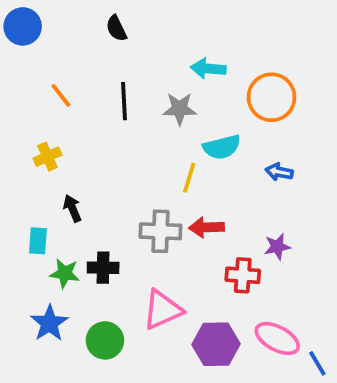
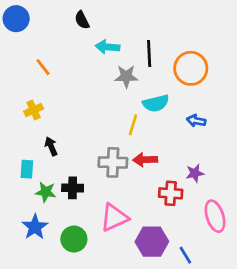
cyan arrow: (208, 69) -> (107, 47), moved
black line: (124, 101) -> (149, 54), moved
pink ellipse: (277, 338) -> (215, 216), moved, turned 44
blue line: (317, 363) -> (185, 255), moved

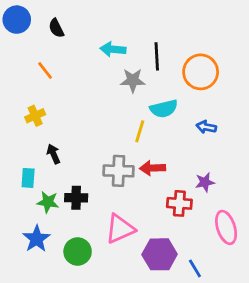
black semicircle: (82, 20) -> (56, 28), moved

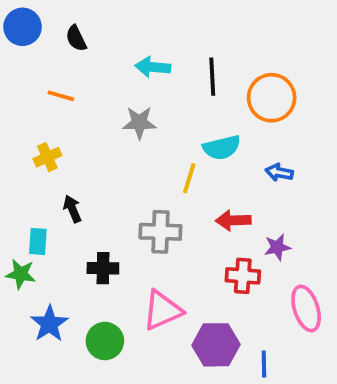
orange line: (45, 70) -> (61, 96), turned -36
gray star: (133, 80) -> (139, 123), moved
red arrow: (153, 168) -> (233, 220), moved
green star: (48, 202) -> (21, 274), moved
blue line: (195, 268) -> (264, 364), turned 30

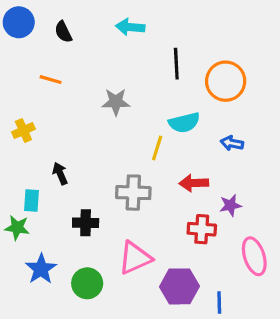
cyan arrow: (153, 67) -> (130, 27), moved
yellow cross: (47, 157) -> (23, 130), moved

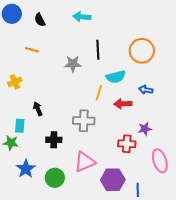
black line: (176, 64) -> (98, 50), moved
red arrow: (194, 183) -> (123, 104), moved

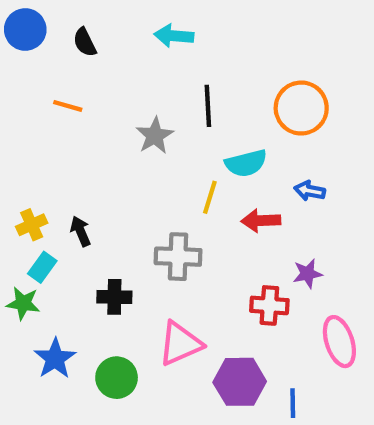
gray star: (73, 64) -> (155, 136), turned -30
yellow cross: (15, 82) -> (32, 225), moved
cyan rectangle: (20, 126) -> (42, 267), turned 32

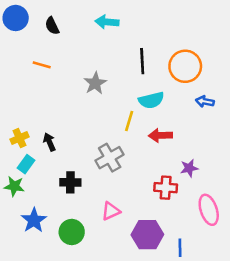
black line: (208, 106) -> (142, 61), moved
blue arrow: (310, 191) -> (205, 102), moved
gray cross: (178, 257) -> (110, 158), turned -32
pink triangle: (180, 344) -> (111, 211), size x0.7

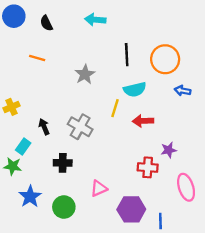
yellow cross: (19, 138) -> (11, 107), moved
gray cross: (110, 158) -> (80, 127), moved, turned -30

